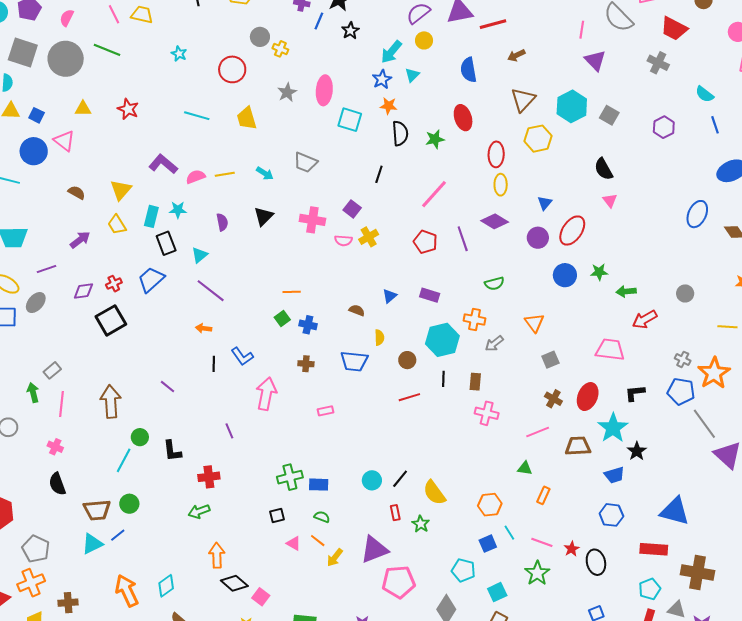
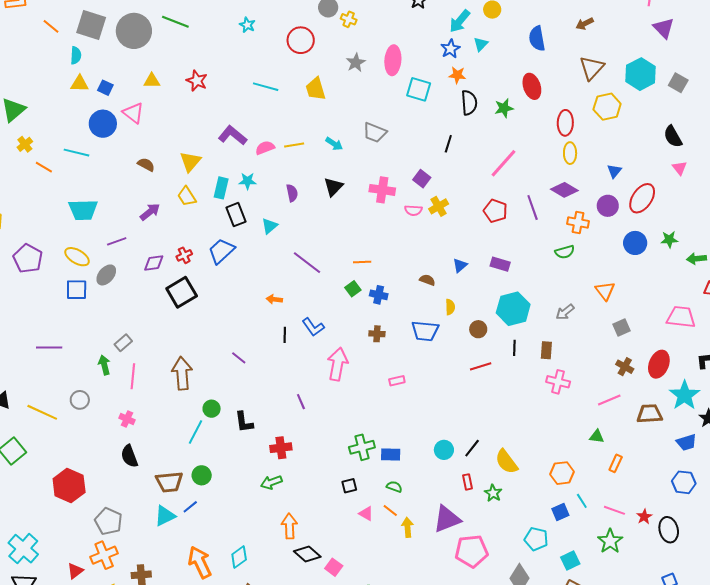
purple line: (211, 291) -> (307, 263), moved
orange cross: (474, 320) -> (578, 222), moved
yellow arrow: (335, 558) -> (408, 527), turned 138

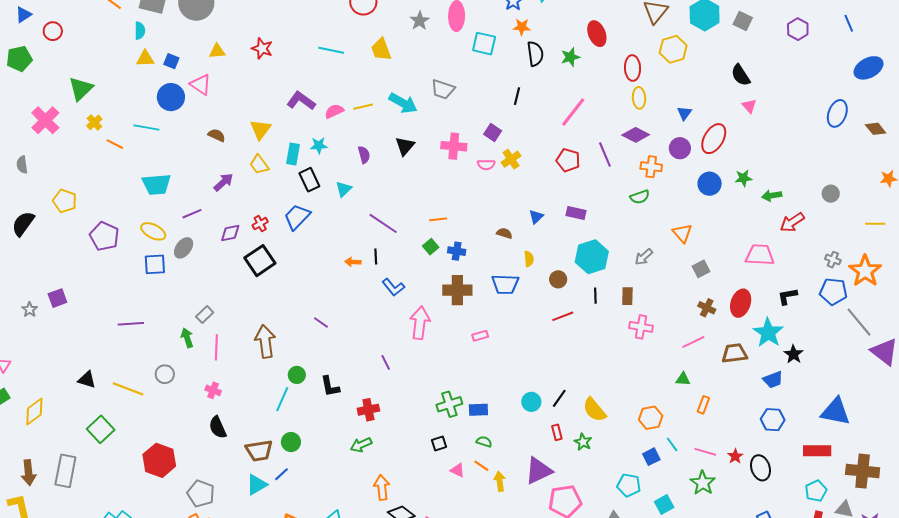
cyan arrow: (334, 144) -> (403, 103), size x1.6
brown cross: (377, 334) -> (457, 290), size x1.8
black line: (285, 335) -> (376, 257), moved

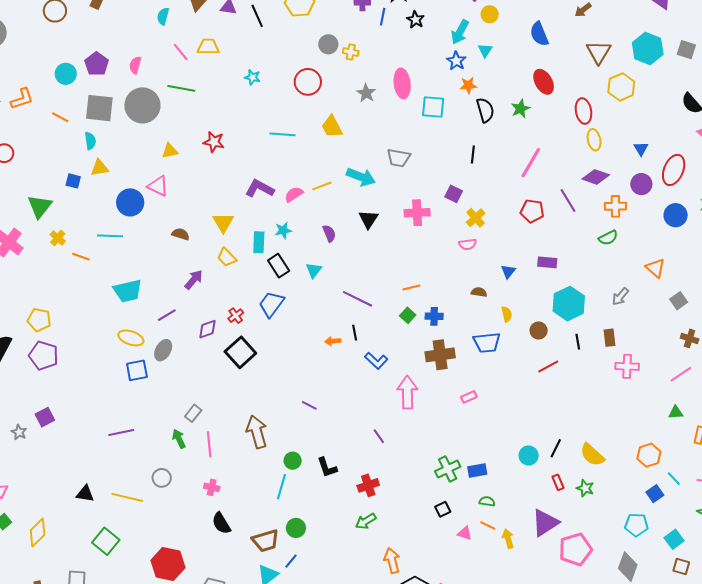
blue square: (171, 61) -> (73, 181), moved
pink semicircle: (486, 165) -> (468, 244), moved
purple pentagon: (104, 236) -> (44, 356), moved

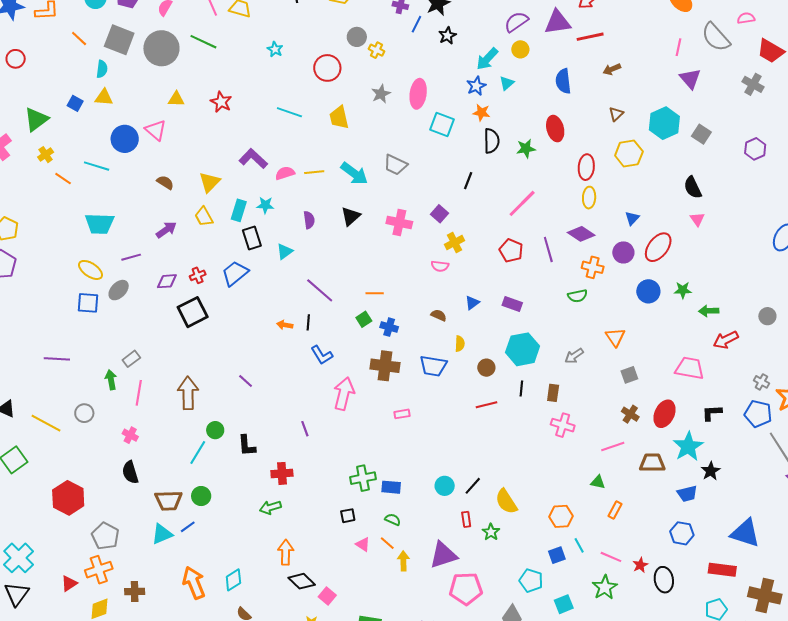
brown triangle: (599, 52) -> (616, 114), size x0.6

